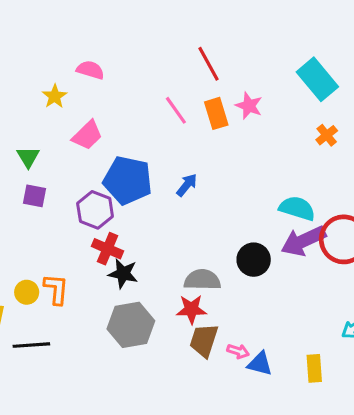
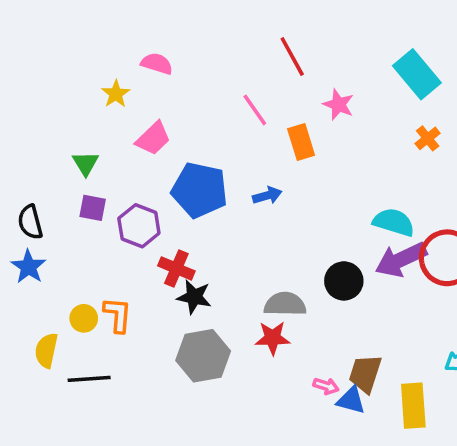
orange rectangle: (216, 113) -> (301, 142), moved
blue arrow: (187, 185) -> (267, 195), turned 35
purple hexagon: (95, 210) -> (139, 226), moved
brown trapezoid: (204, 340) -> (365, 374), moved
yellow rectangle: (314, 368) -> (413, 406), size x1.4

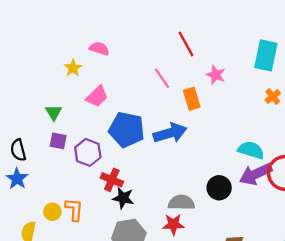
cyan rectangle: (417, 74) -> (266, 55), turned 52
blue arrow: (267, 195) -> (170, 133), size x1.8

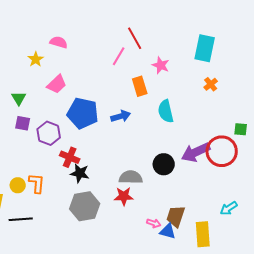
pink line: (162, 78) -> (119, 56), moved, turned 66
blue arrow: (170, 133) -> (121, 116), size x0.7
cyan semicircle: (251, 150) -> (166, 111), moved, turned -120

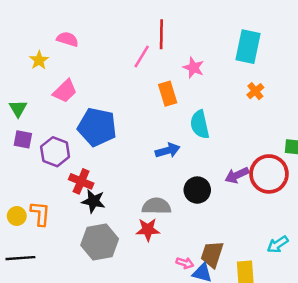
red line: (135, 38) -> (161, 34), turned 30
blue arrow: (121, 116) -> (168, 150), moved
purple arrow: (196, 152) -> (237, 175), size x0.7

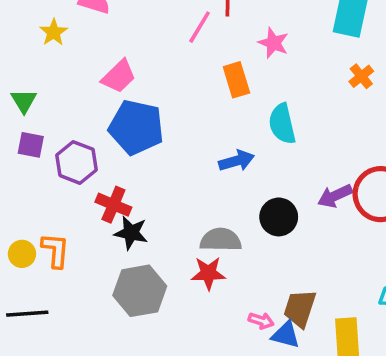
pink trapezoid: (65, 91) -> (119, 76), moved

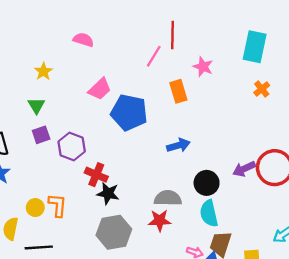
yellow star: (54, 32) -> (43, 71), moved
cyan semicircle: (282, 124) -> (209, 213), moved
blue pentagon: (136, 127) -> (129, 112), moved
purple square: (31, 145) -> (41, 135), turned -30

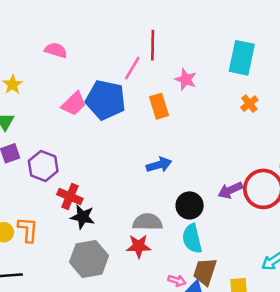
blue pentagon: (129, 112) -> (106, 100), moved

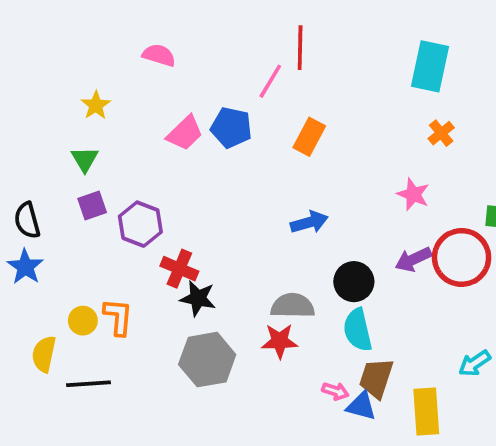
pink star: (186, 79) -> (413, 194), moved
blue pentagon: (106, 100) -> (231, 128), size x0.7
orange rectangle: (159, 106) -> (309, 137), turned 45

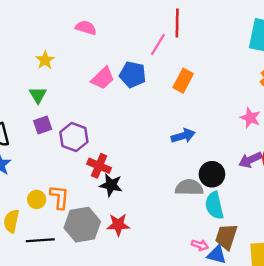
gray semicircle: (293, 306) -> (189, 187), moved
red star: (280, 341) -> (118, 225), moved
gray hexagon: (207, 360) -> (82, 225), moved

